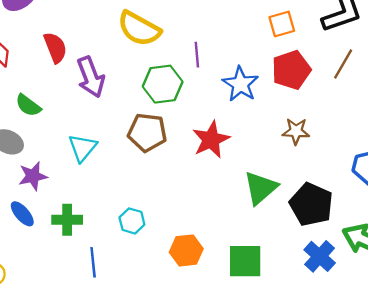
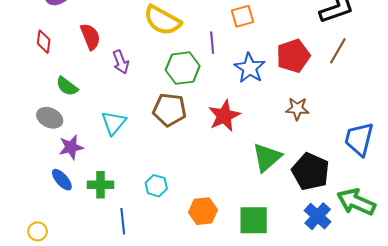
orange square: (282, 24) -> (242, 16), moved
purple arrow: (91, 77) -> (121, 62), size x0.7

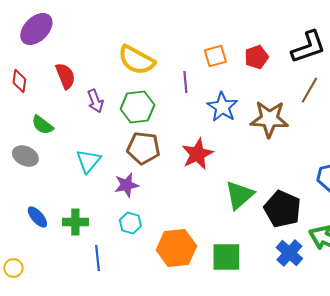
red pentagon: (293, 56) -> (256, 57), moved, size x0.7
green hexagon: (183, 68) -> (137, 107), moved
brown star: (297, 109) -> (269, 119), moved, size x1.6
purple star: (71, 147) -> (126, 185), moved
orange hexagon: (203, 211) -> (176, 248), size x1.4

